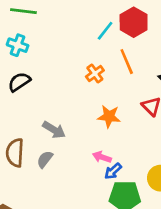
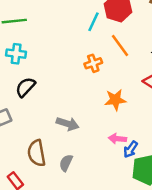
orange cross: (95, 74) -> (93, 63), turned 30
gray semicircle: (45, 159) -> (66, 163), moved

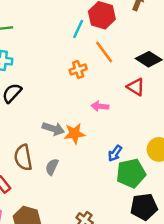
orange star: (115, 100) -> (75, 134), moved
pink arrow: (117, 139) -> (100, 106), moved

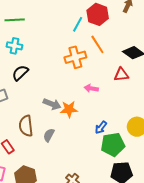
orange cross: (78, 69) -> (75, 57), size x1.5
red triangle: (136, 87) -> (121, 75), turned -42

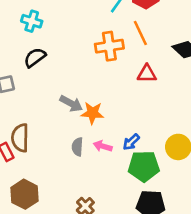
red triangle: (121, 75) -> (147, 74), moved
pink arrow: (91, 88) -> (103, 146), moved
brown semicircle: (26, 126) -> (20, 138), moved
gray semicircle: (49, 135) -> (77, 147), moved, turned -32

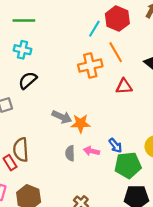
blue arrow: (131, 142) -> (115, 145), turned -80

